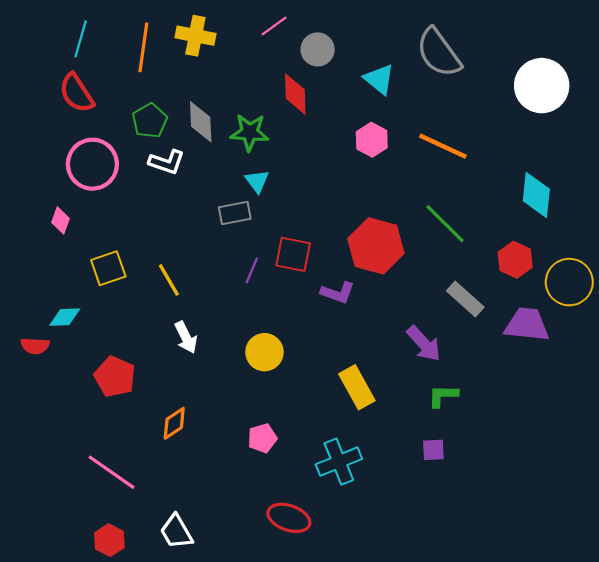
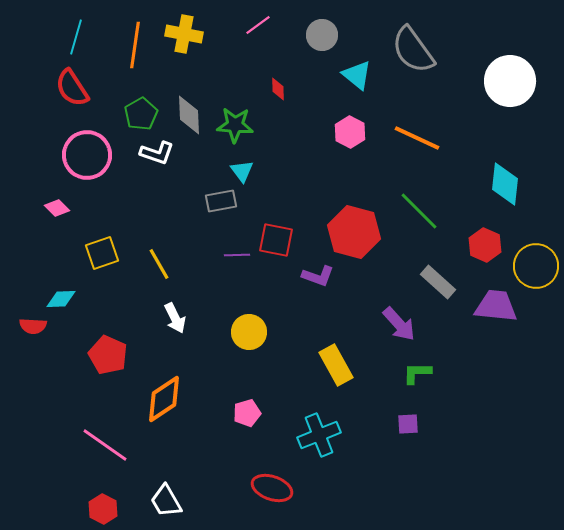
gray circle: (318, 49) -> (322, 35), moved
red diamond: (295, 94) -> (278, 89), size x0.6
pink diamond: (61, 220) -> (57, 208), turned -65
purple line: (252, 270) -> (237, 255), turned 65
orange diamond: (174, 423) -> (164, 399), size x1.5

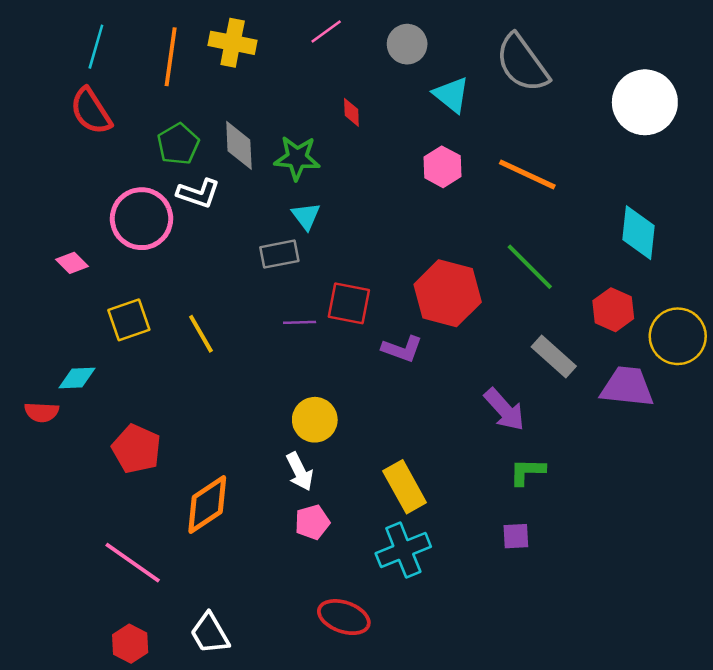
pink circle: (87, 155) -> (142, 219), moved
white arrow: (175, 318) -> (300, 472), moved
yellow rectangle: (336, 365) -> (405, 487), moved

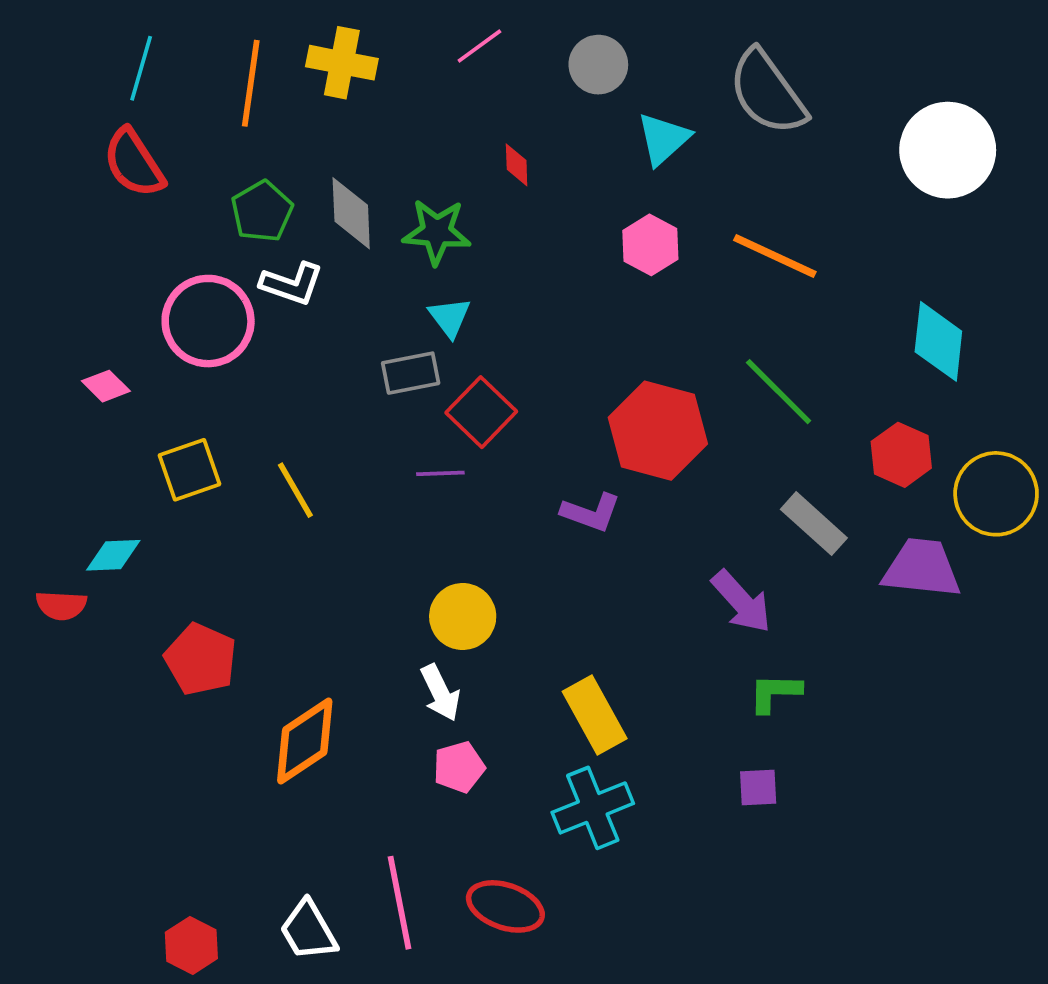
cyan triangle: (451, 95) -> (663, 139), turned 39
red square: (349, 303) -> (481, 412), moved, turned 33
pink line: (133, 563) -> (399, 903), moved, turned 44

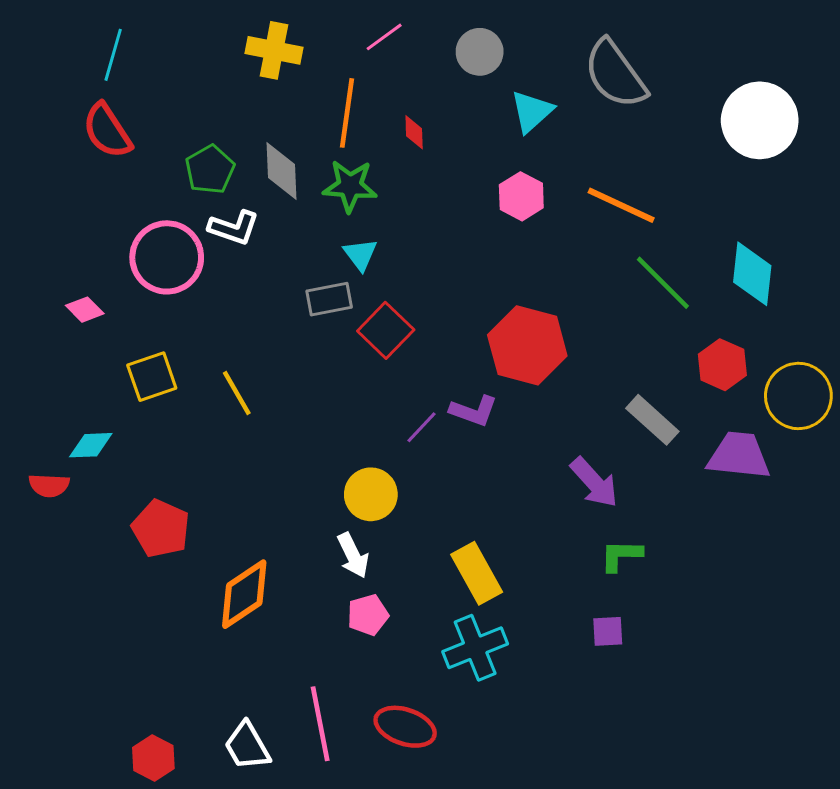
orange line: (251, 83) -> (347, 113), moved
green line: (779, 392) -> (663, 283), moved
purple line: (440, 473) -> (421, 427), moved, turned -45

